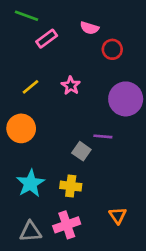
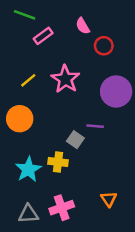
pink semicircle: (89, 28) -> (83, 26), turned 42
pink star: (71, 86) -> (65, 79), size x1.6
yellow cross: (71, 186) -> (58, 162), moved

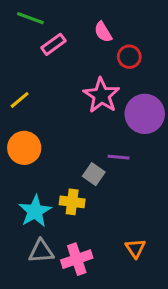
pink star: (65, 79) -> (101, 95), moved
yellow line: (28, 80) -> (20, 100), moved
gray triangle: (28, 214) -> (41, 251), moved

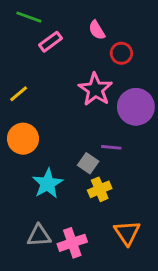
yellow cross: (72, 202) -> (100, 189), moved, turned -30
cyan star: (35, 211) -> (48, 184), moved
orange triangle: (135, 248) -> (127, 233), size x1.4

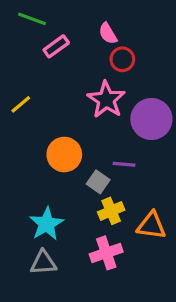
red circle: (121, 53) -> (122, 59), moved
orange circle: (23, 139) -> (64, 155), moved
cyan star: (48, 184) -> (47, 224), moved
orange triangle: (127, 233) -> (151, 226), moved, turned -48
pink cross: (72, 243) -> (106, 253), moved

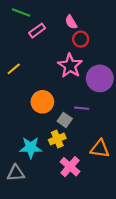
yellow cross: (111, 211) -> (57, 139), moved
cyan star: (47, 224) -> (31, 148), turned 30
pink cross: (106, 253) -> (70, 167), turned -30
gray triangle: (43, 263) -> (16, 173), moved

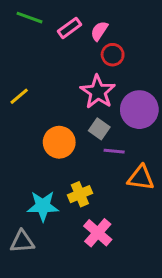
pink semicircle: (71, 22) -> (99, 31), turned 64
pink rectangle: (37, 31) -> (70, 28), moved
gray square: (65, 120) -> (99, 129), moved
orange triangle: (100, 149) -> (141, 178), moved

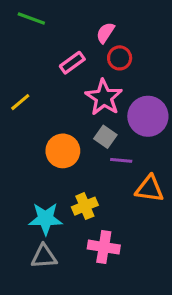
pink rectangle: (70, 28) -> (72, 63), moved
pink cross: (98, 233) -> (104, 247), turned -32
gray triangle: (22, 242) -> (44, 257), moved

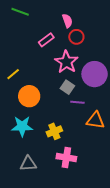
pink semicircle: (105, 33) -> (67, 21), turned 128
yellow line: (20, 102) -> (13, 74), moved
orange circle: (63, 151) -> (29, 96), moved
cyan star: (45, 219) -> (22, 126), moved

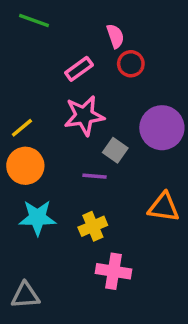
pink star: (66, 62) -> (84, 116), moved, turned 30
orange circle: (29, 96) -> (25, 166), moved
purple line: (77, 102) -> (95, 176), moved
gray triangle: (28, 164) -> (25, 295), moved

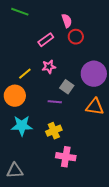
pink star: (84, 116) -> (49, 67), size x0.6
yellow line: (22, 128) -> (25, 74), moved
orange triangle: (164, 207) -> (95, 107), moved

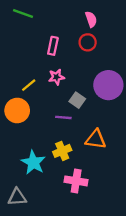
pink semicircle: (67, 21) -> (91, 19), moved
pink rectangle: (46, 40) -> (53, 46), turned -42
orange triangle: (95, 107) -> (96, 139), moved
cyan star: (22, 126) -> (33, 162), moved, turned 30

